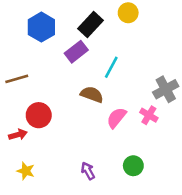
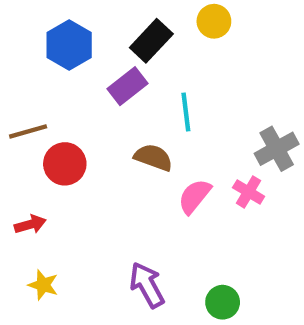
cyan line: (111, 67) -> (186, 112), turned -35
red circle: (39, 115) -> (65, 164), moved
green circle: (133, 166) -> (223, 302), moved
purple arrow: (88, 171) -> (147, 285), size x1.5

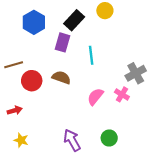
purple rectangle: (127, 86) -> (62, 42), turned -36
brown semicircle: (153, 157) -> (61, 77), moved
green circle: (223, 302) -> (109, 138), moved

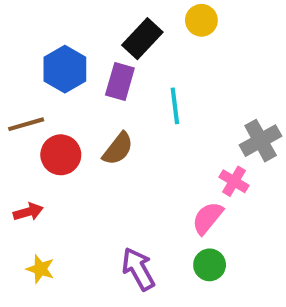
blue hexagon: (34, 22) -> (65, 69), moved
brown semicircle: (61, 77) -> (118, 149), turned 108
pink semicircle: (95, 97) -> (208, 218), moved

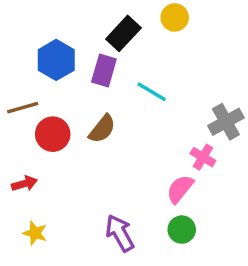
cyan line: (175, 106) -> (152, 92), turned -52

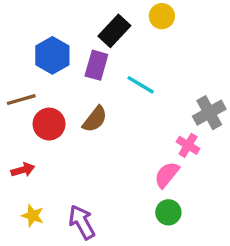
purple arrow: (120, 233) -> (82, 222), moved

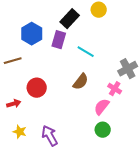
brown semicircle: (95, 119) -> (81, 82), moved
red circle: (49, 124) -> (37, 88), moved

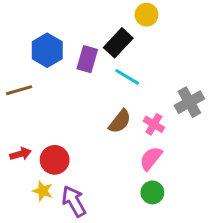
black rectangle: (70, 19) -> (118, 43), moved
red circle: (37, 88) -> (55, 160), moved
pink cross: (115, 89) -> (154, 124), moved
yellow star: (20, 132) -> (43, 191), moved

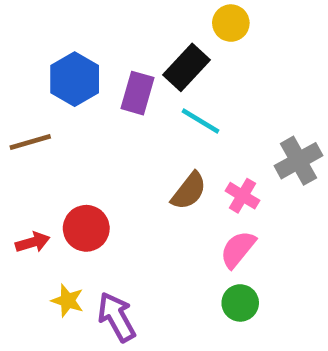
red circle: (55, 160) -> (86, 228), moved

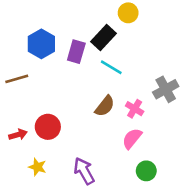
green circle: (240, 303) -> (146, 171), moved
purple arrow: (117, 317) -> (84, 171), moved

